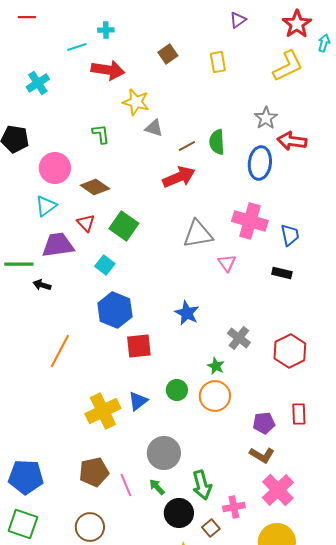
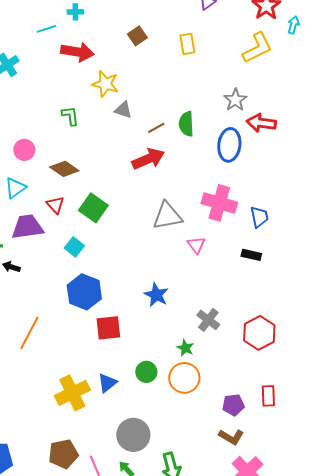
pink circle: (55, 168) -> (24, 150), size x0.7

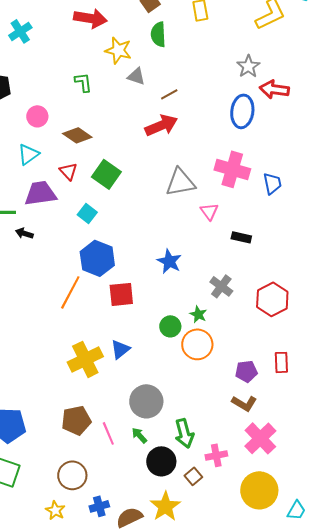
green semicircle: (186, 124) -> (158, 34), moved
black rectangle: (251, 255) -> (241, 237), moved
orange line: (29, 333) -> (70, 292), moved
green circle: (146, 372) -> (170, 326), moved

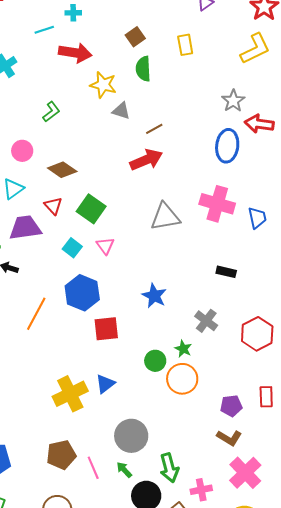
green L-shape: (83, 82) -> (51, 112), moved, turned 60
pink triangle: (209, 211) -> (105, 246), moved
orange line: (70, 292) -> (36, 314), moved

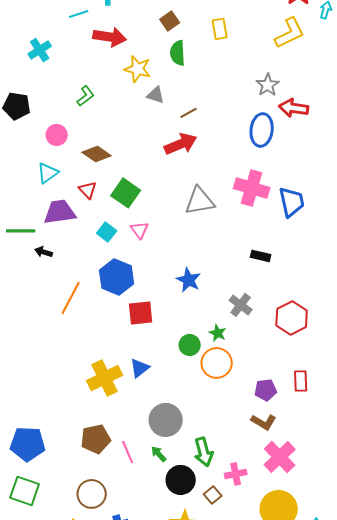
blue trapezoid: (257, 218) -> (292, 202), size x1.4

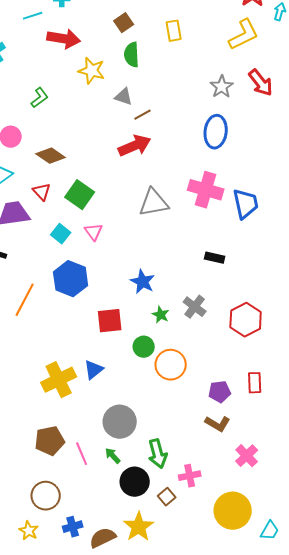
gray triangle: (156, 95) -> (124, 97), moved
red arrow: (294, 108) -> (261, 83), moved, turned -136
red square: (141, 313) -> (110, 321), moved
green star: (218, 333) -> (161, 315), moved
pink cross: (280, 457) -> (247, 456), moved, size x0.7

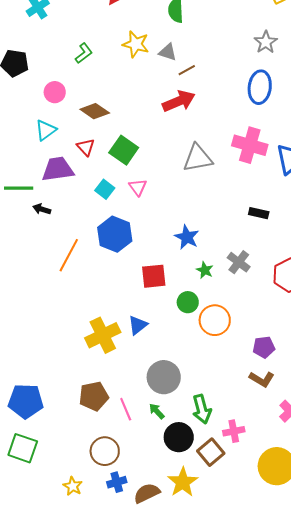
yellow star: (92, 71) -> (136, 44), moved
brown circle: (46, 496) -> (105, 451), moved
brown square: (167, 497) -> (211, 452), size x1.5

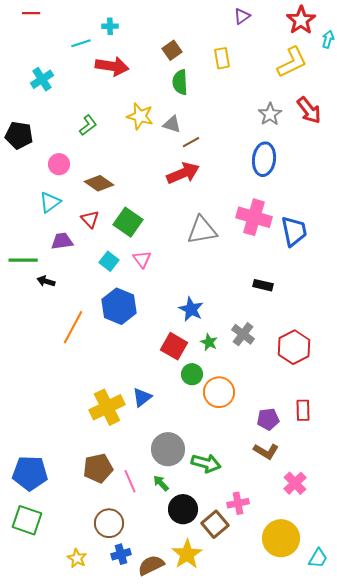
purple trapezoid: (58, 169) -> (62, 241), size x0.7
red square: (154, 276) -> (174, 346), moved, turned 36
green arrow: (202, 409) -> (206, 463), moved, turned -60

